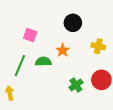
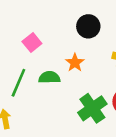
pink square: (30, 35) -> (32, 42), turned 32
green cross: (76, 85) -> (92, 108), size x1.5

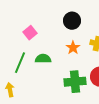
orange star: (75, 63) -> (73, 48), moved
green cross: (92, 108) -> (75, 82), turned 30

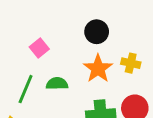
orange star: (73, 48) -> (98, 69), size x1.5

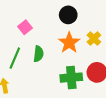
yellow cross: (131, 63) -> (94, 39), turned 32
green semicircle: (57, 84) -> (38, 54), turned 98

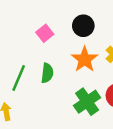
pink square: (25, 27) -> (45, 33), moved
green cross: (71, 78) -> (87, 102), turned -30

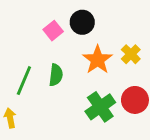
black circle: (83, 26) -> (82, 22), moved

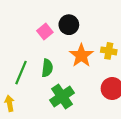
yellow cross: (131, 54) -> (109, 51), turned -35
green cross: (100, 107) -> (62, 96), moved

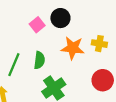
orange star: (81, 55) -> (73, 48), turned -30

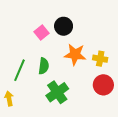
yellow cross: (99, 44) -> (100, 59), moved

